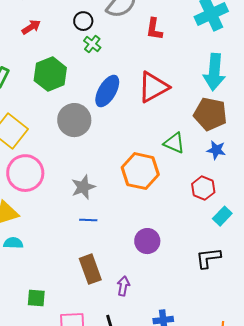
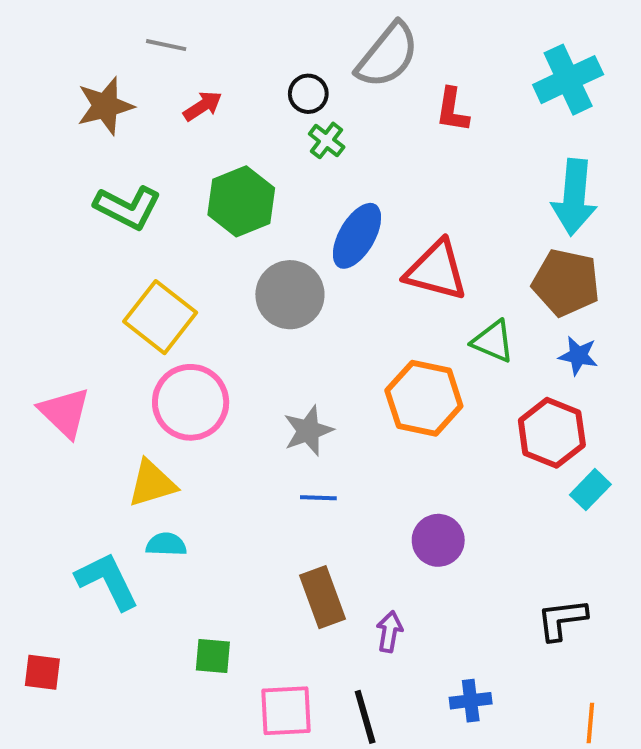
red triangle: (153, 87) -> (436, 270), moved, turned 44
red hexagon: (203, 188) -> (552, 433), size x1.4
black L-shape: (208, 258) -> (562, 619), moved

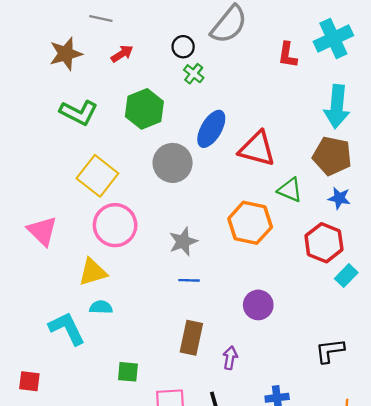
red L-shape: (452, 110) -> (288, 55), moved
brown rectangle: (322, 597) -> (191, 338), turned 32

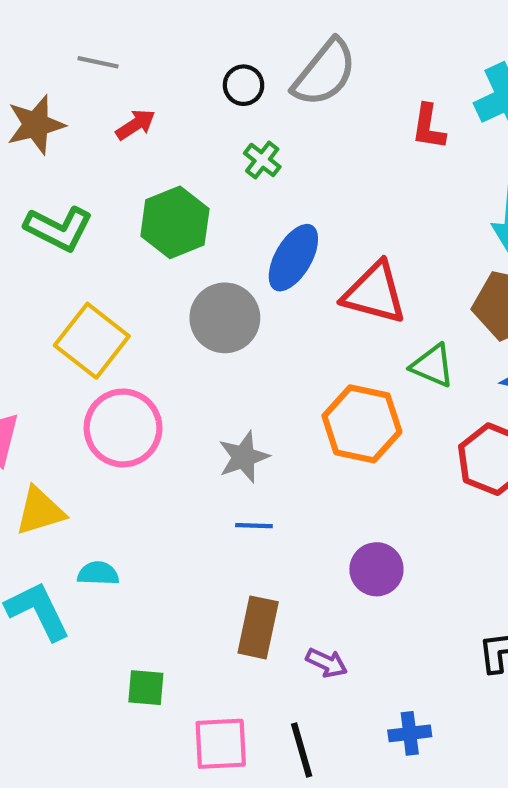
black circle: (183, 47) -> (244, 85), moved
yellow triangle: (93, 272) -> (40, 511), moved
purple arrow: (230, 358) -> (327, 663), turned 105

